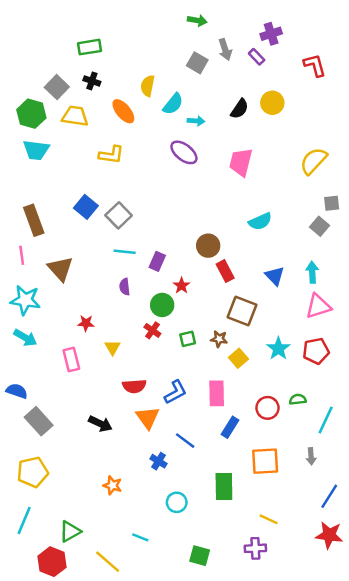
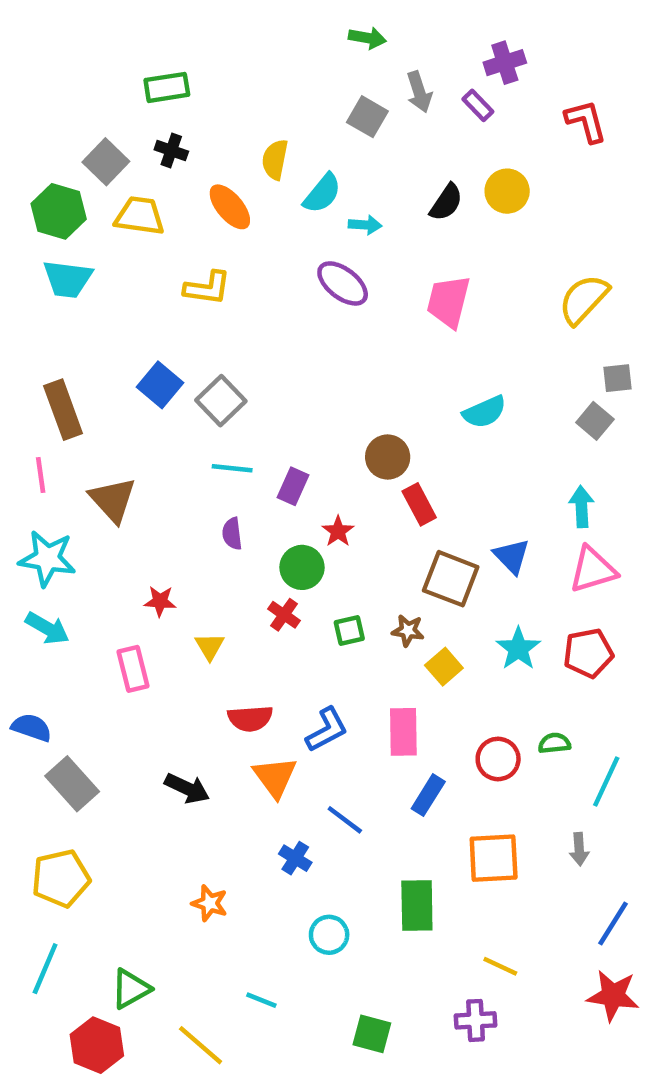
blue triangle: (275, 276) -> (512, 556), moved

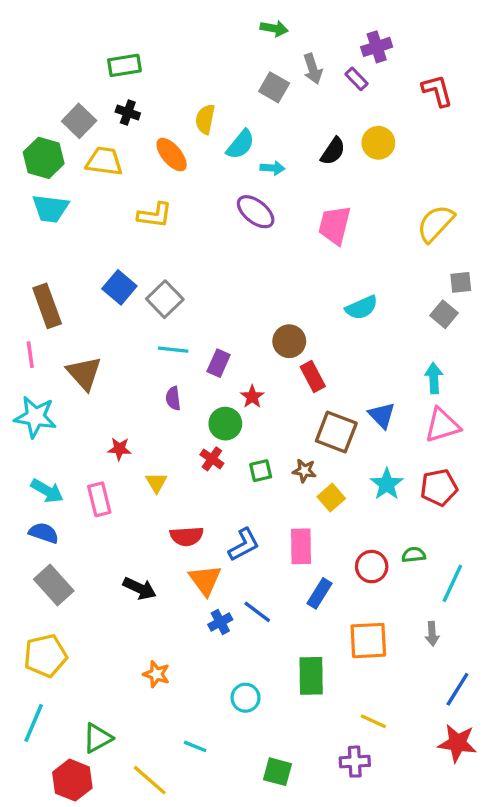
cyan arrow: (47, 628) -> (47, 491), moved
blue semicircle: (32, 727) -> (44, 533), moved
blue cross: (295, 858) -> (220, 622), moved, turned 30

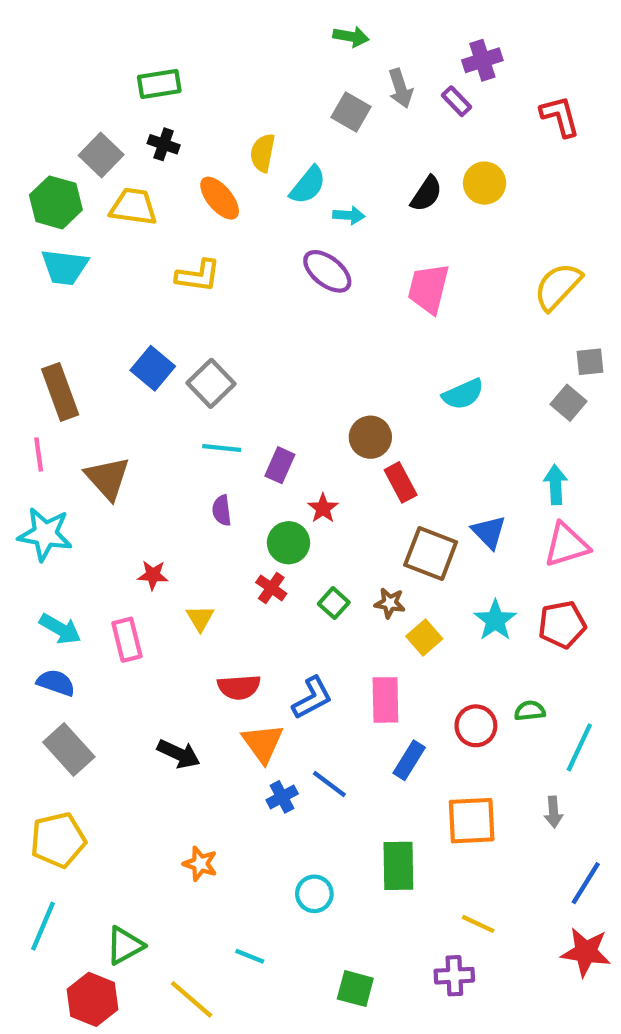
green square: (261, 471) -> (334, 603), turned -35

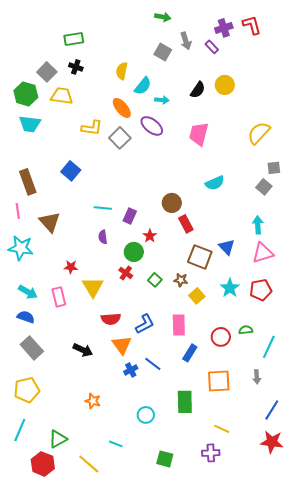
red L-shape: (560, 116) -> (252, 25), moved
orange ellipse: (220, 198) -> (122, 108), moved
gray square: (211, 383) -> (120, 138), moved
yellow triangle: (200, 618) -> (93, 287), size x1.6

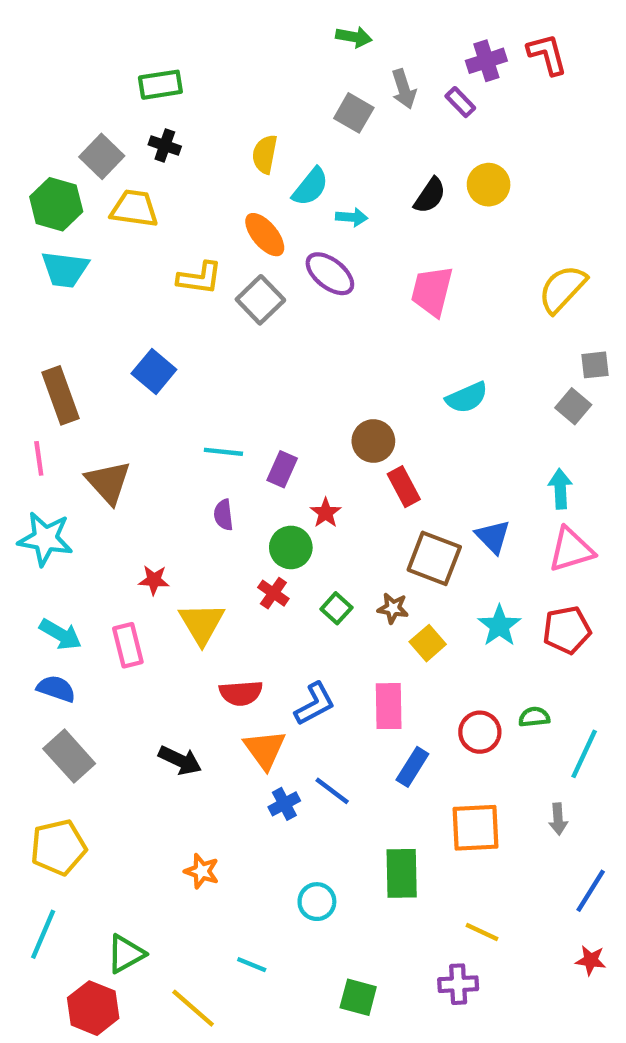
red star: (272, 442) -> (591, 960), size x0.6

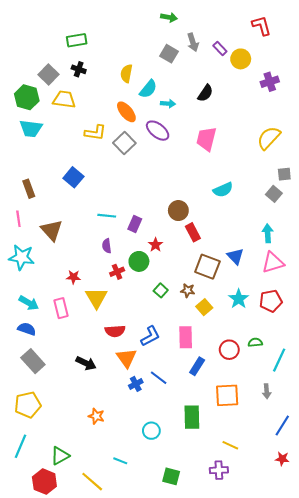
purple cross: (486, 61) -> (270, 82), moved
yellow circle: (489, 185) -> (241, 59), moved
brown rectangle: (61, 395) -> (29, 189), size x0.7
red cross: (273, 593) -> (117, 272), moved, turned 32

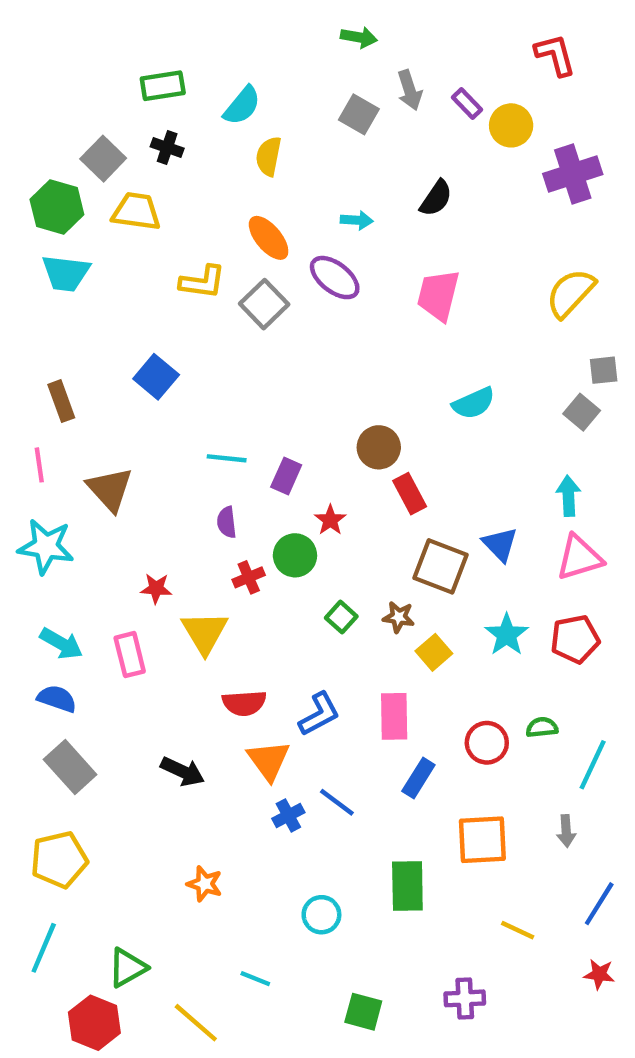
purple cross: (270, 82) -> (573, 174), size x1.4
cyan semicircle: (148, 89) -> (242, 106), moved
yellow line: (230, 445) -> (518, 930), moved

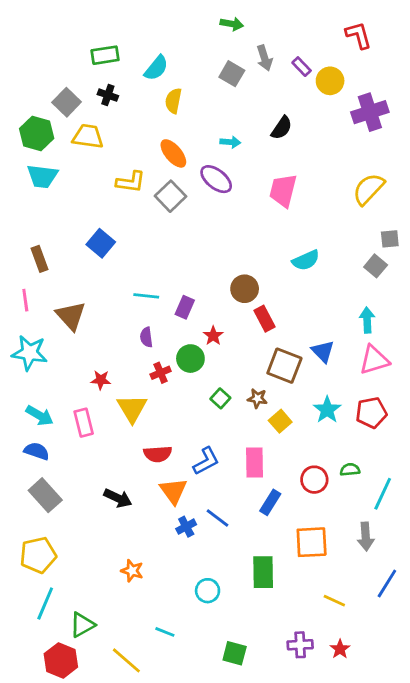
gray arrow: (566, 831) -> (366, 537), size x1.4
cyan line: (44, 948) -> (45, 603), moved
red star: (599, 974) -> (340, 649), moved, turned 30

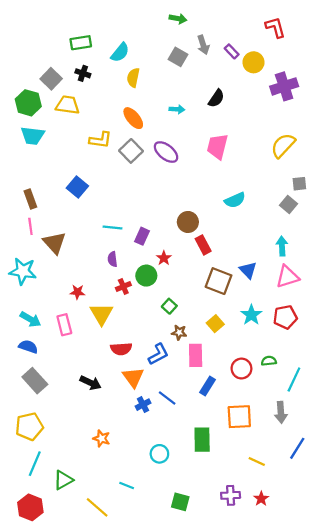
purple ellipse: (216, 179) -> (166, 152), moved
pink line: (25, 300) -> (30, 226), moved
brown star: (257, 398) -> (179, 332), moved
red hexagon: (61, 660) -> (30, 507), moved

